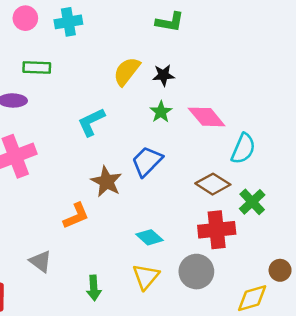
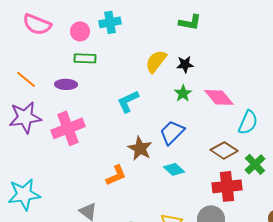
pink circle: (25, 18) -> (80, 31), moved
cyan diamond: (150, 237) -> (174, 169), moved

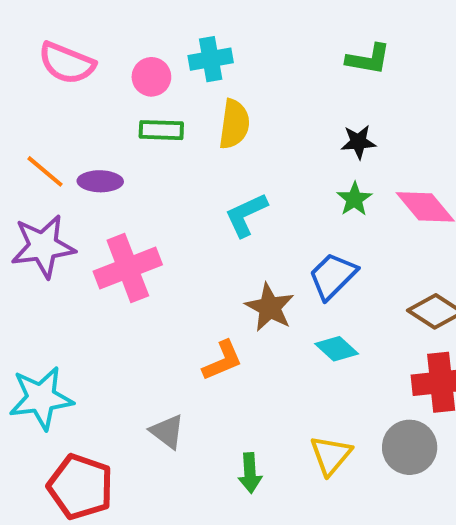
yellow semicircle: (156, 61) -> (234, 124), moved, turned 150
purple ellipse: (66, 84) -> (100, 181), moved

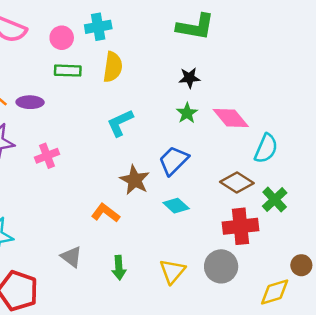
green L-shape: (368, 59) -> (195, 27), size x1.4
pink cross: (128, 268) -> (47, 156), size x0.6
orange L-shape: (222, 361) -> (105, 213), turned -120
green arrow: (250, 473) -> (119, 268), moved

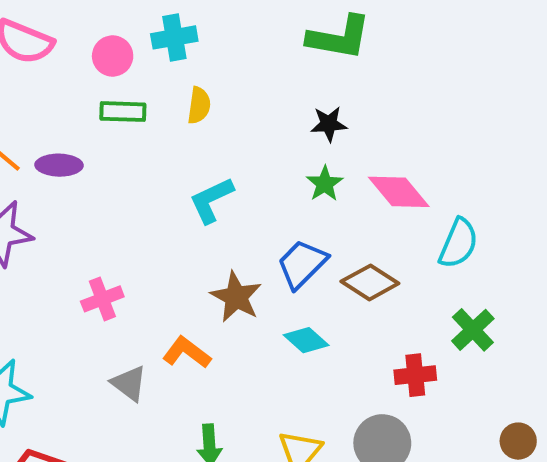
yellow semicircle: (113, 67) -> (199, 105), size x0.7
pink cross: (47, 156) -> (102, 299), moved
brown diamond: (237, 182) -> (370, 282), moved
red cross: (241, 226) -> (415, 375), size x0.7
gray triangle: (71, 257) -> (129, 383), moved

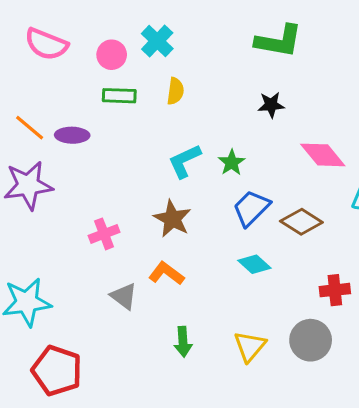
cyan cross: (174, 37) -> (157, 41), turned -36
green star: (325, 184) -> (232, 163), moved
brown star: (236, 297) -> (172, 219), moved

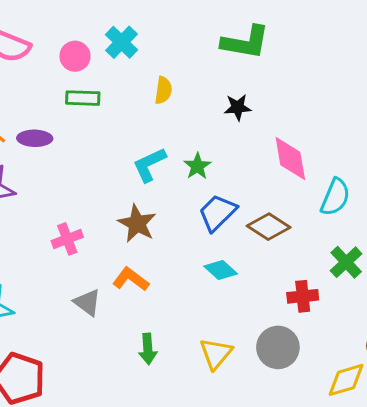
yellow semicircle: (175, 91) -> (163, 90), moved
pink diamond: (323, 155) -> (290, 158), turned 30

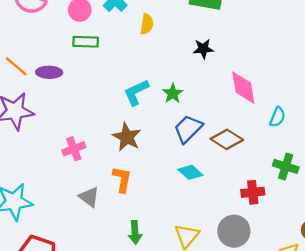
yellow semicircle: (163, 90) -> (147, 24), moved
cyan semicircle: (335, 197) -> (277, 117), size x0.7
green cross: (346, 262) -> (286, 166), turned -30
orange L-shape: (131, 279) -> (122, 179), turned 64

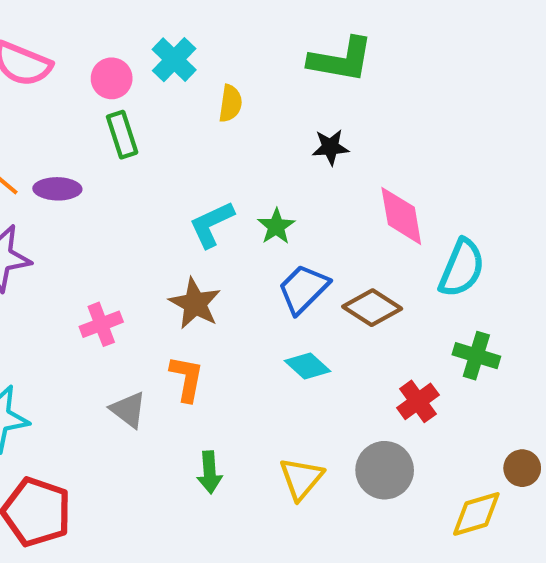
green rectangle: (86, 42) -> (122, 135), turned 70
cyan semicircle: (277, 117) -> (462, 268), size x1.6
red cross: (253, 192) -> (418, 401), turned -30

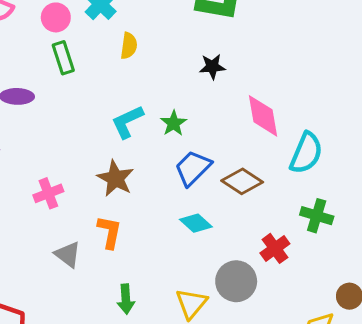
yellow semicircle: (230, 103) -> (129, 46), moved
gray circle: (385, 470) -> (236, 281), moved

